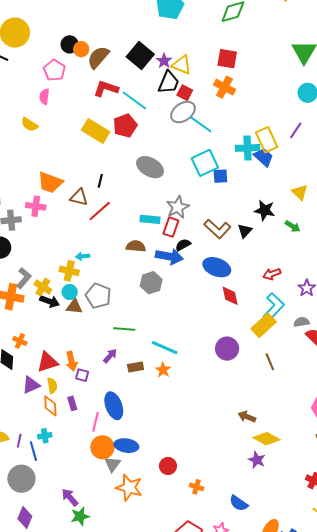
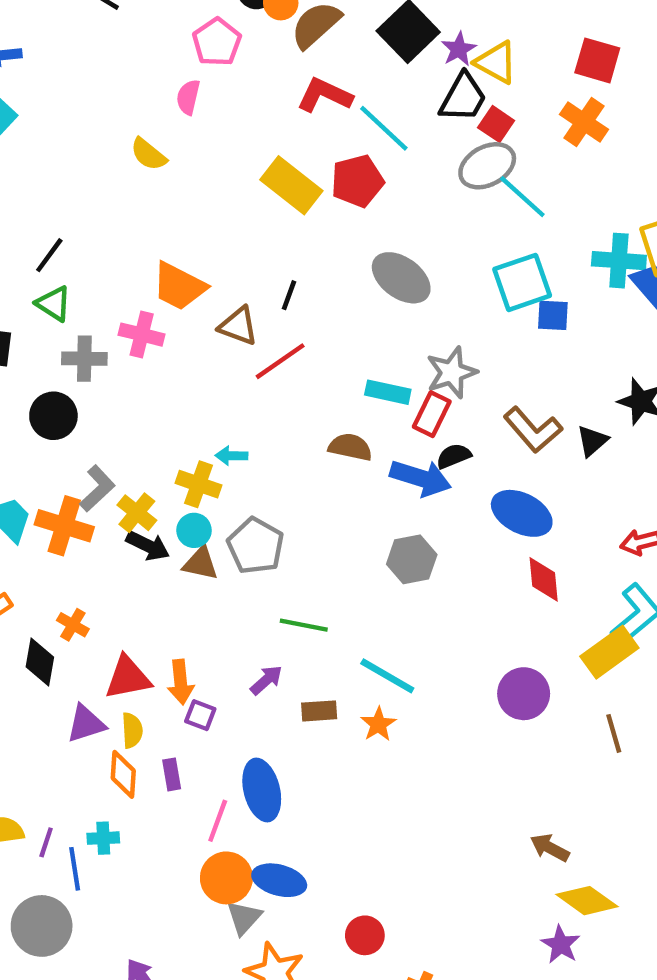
gray hexagon: (151, 283) -> (412, 559), moved

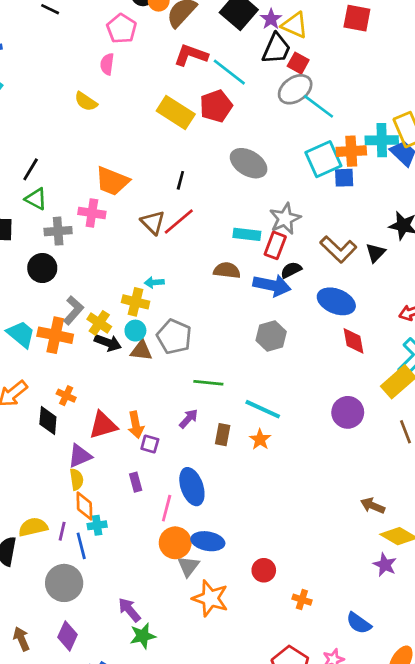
orange cross: (584, 122) -> (351, 151), moved, turned -32
brown triangle: (238, 326) -> (153, 222), moved, turned 30
brown rectangle: (319, 711) -> (223, 435), turned -70
yellow semicircle: (132, 730) -> (77, 479), moved
orange diamond: (123, 774) -> (84, 506), moved

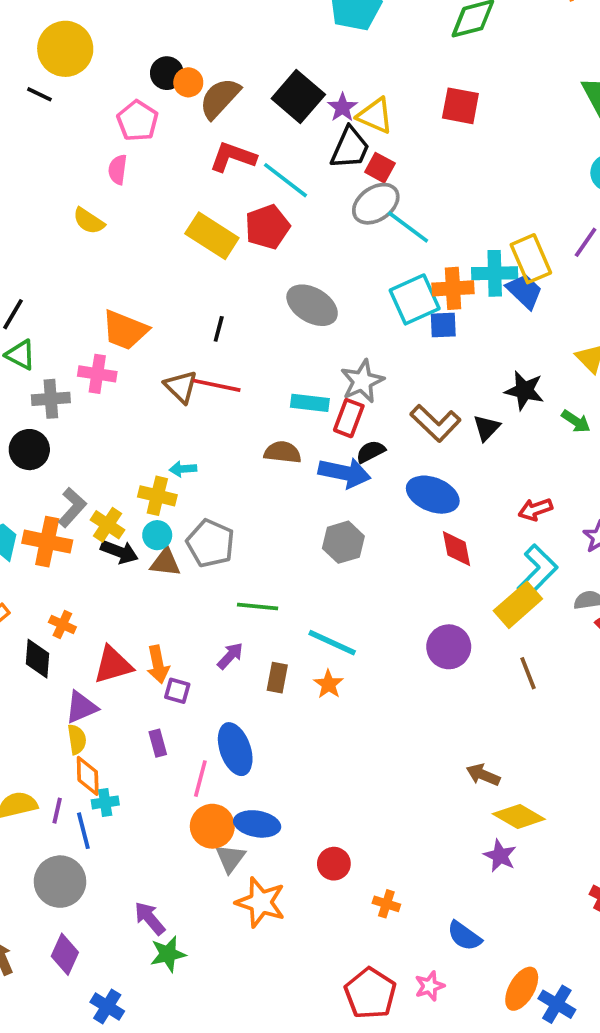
red line: (179, 221) -> (216, 385), turned 52

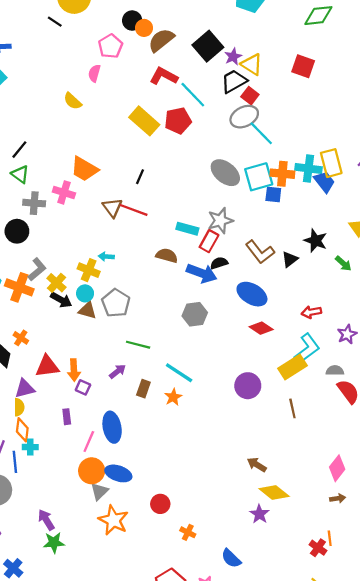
black trapezoid: (350, 148) -> (234, 81), turned -152
gray ellipse: (312, 305) -> (225, 173), moved
red diamond: (457, 549) -> (261, 328), turned -55

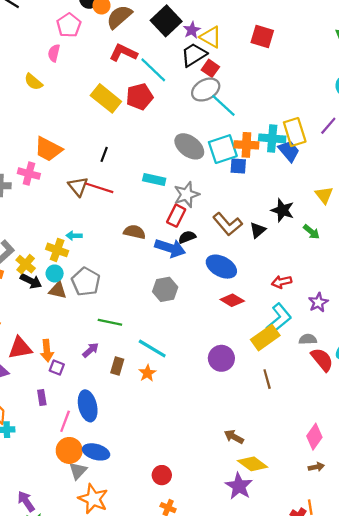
cyan rectangle: (187, 229) -> (154, 180), moved
red circle: (160, 504) -> (162, 475), moved
purple star: (259, 514) -> (239, 486), size x1.4

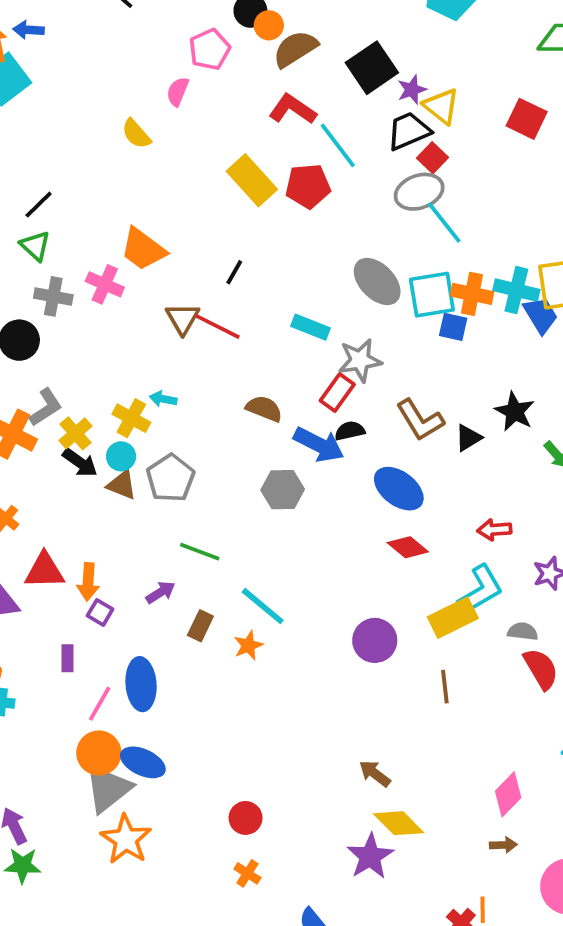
gray hexagon: (165, 289) -> (283, 490), moved
gray triangle: (78, 471) -> (108, 789), size x1.6

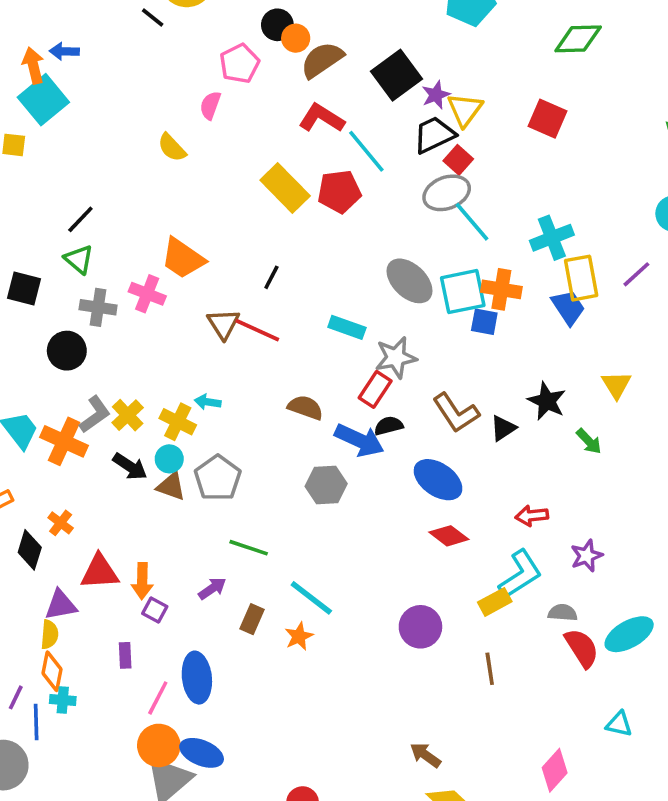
yellow triangle: (441, 106) -> (465, 110), turned 30
cyan cross: (516, 290) -> (552, 238), moved, turned -33
yellow cross: (76, 433) -> (128, 415), moved
yellow rectangle: (453, 618) -> (495, 602), size x0.7

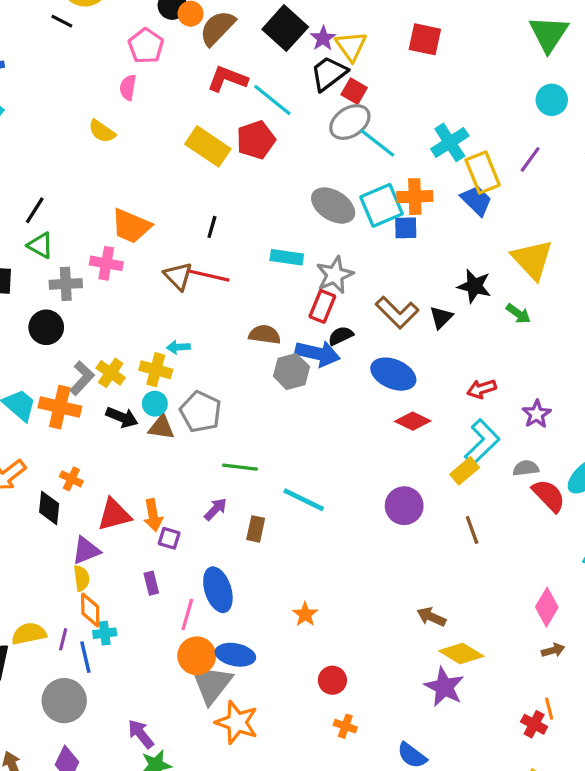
yellow triangle: (616, 385) -> (532, 259), size x1.6
gray hexagon: (326, 485) -> (291, 371), moved
orange star: (299, 636) -> (305, 614), moved

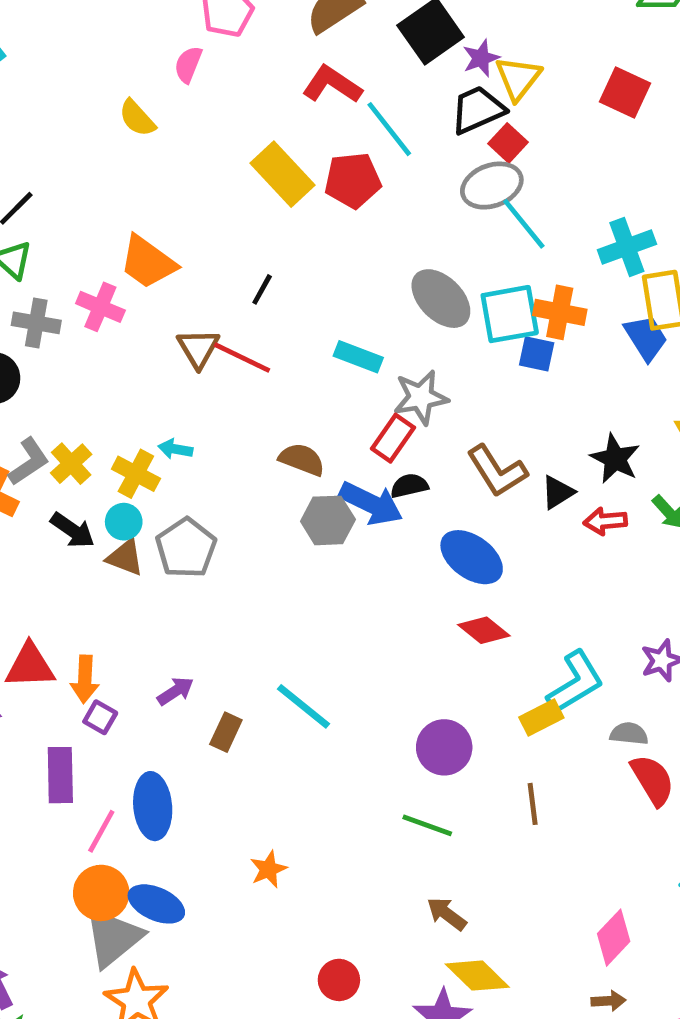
red arrow: (482, 389) -> (605, 521), moved
green line: (240, 467) -> (427, 825), moved
purple rectangle: (151, 583) -> (60, 775), size x1.6
red circle: (332, 680) -> (339, 980), moved

